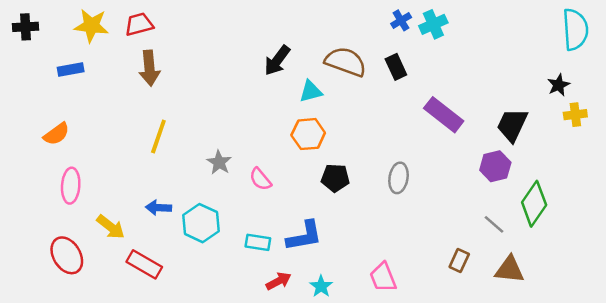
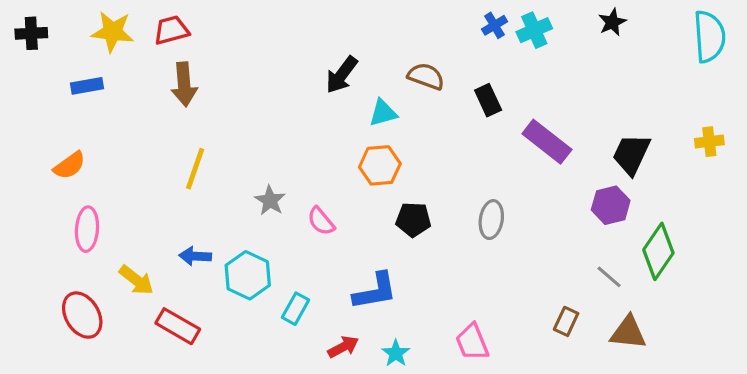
brown semicircle: (346, 62) -> (426, 76), size x0.7
black rectangle: (396, 67) -> (488, 100), moved
black star: (559, 85) -> (612, 22), moved
cyan rectangle: (258, 242) -> (296, 309), moved, turned -70

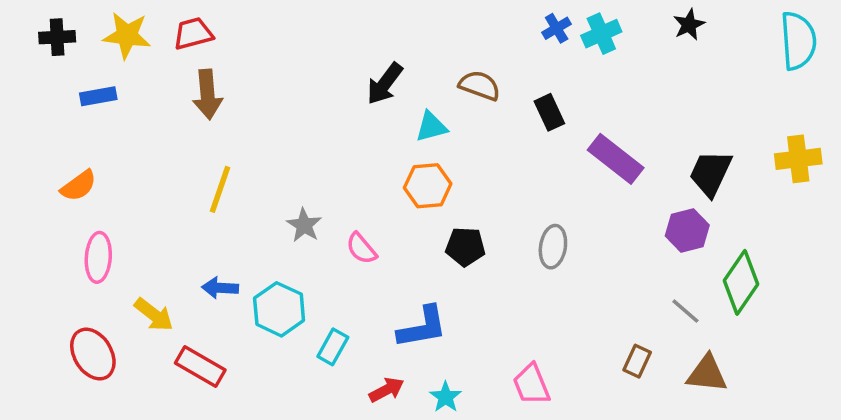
black cross: (31, 33) -> (57, 37), moved
yellow cross: (709, 142) -> (798, 159), size x1.4

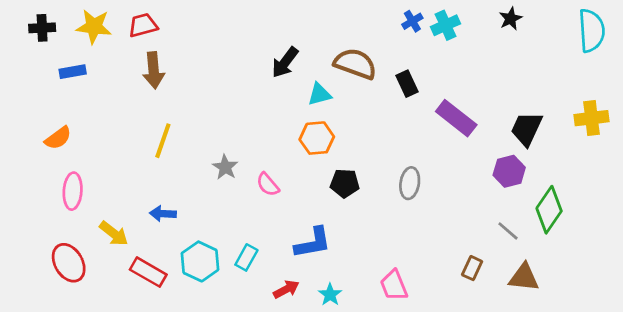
brown semicircle: (480, 85) -> (355, 64), size x1.4
cyan hexagon: (279, 309) -> (200, 261), moved

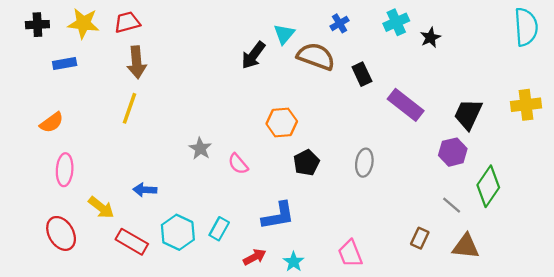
black star: (511, 19) -> (430, 38), moved
blue cross: (412, 21) -> (340, 23), moved
cyan triangle: (319, 94) -> (284, 34), moved, turned -35
yellow line: (163, 141) -> (129, 108), moved
black pentagon: (345, 183) -> (307, 163), turned -30

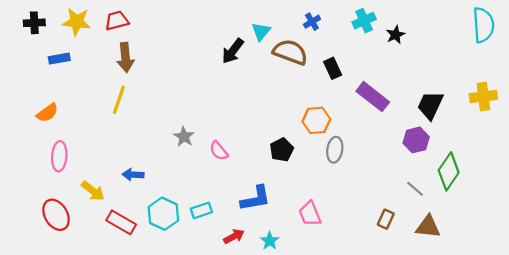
orange hexagon: (282, 123) -> (316, 120), moved
cyan rectangle: (219, 229) -> (201, 210), turned 42
pink trapezoid: (350, 254) -> (310, 214), moved

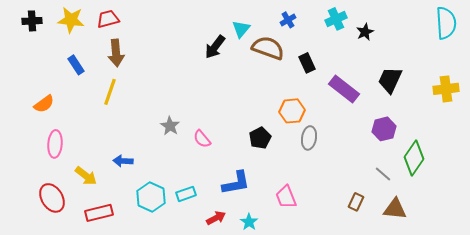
blue rectangle: (59, 59) -> (76, 65), moved, turned 66
black trapezoid: (430, 105) -> (390, 80), moved
red rectangle: (121, 222) -> (99, 213), moved, turned -44

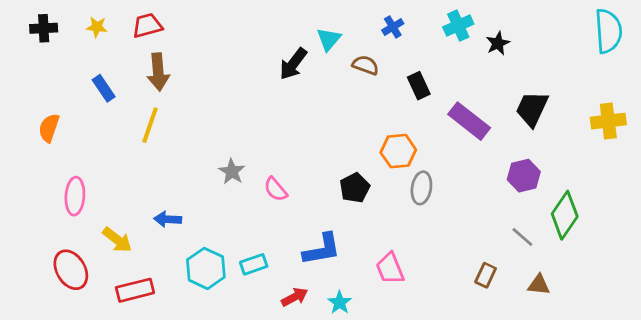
yellow star: (71, 20) -> (97, 27), size x0.6
brown semicircle: (268, 48) -> (366, 65), size x0.6
orange semicircle: (44, 104) -> (49, 128), moved, turned 145
brown triangle: (395, 209) -> (539, 285), size x0.7

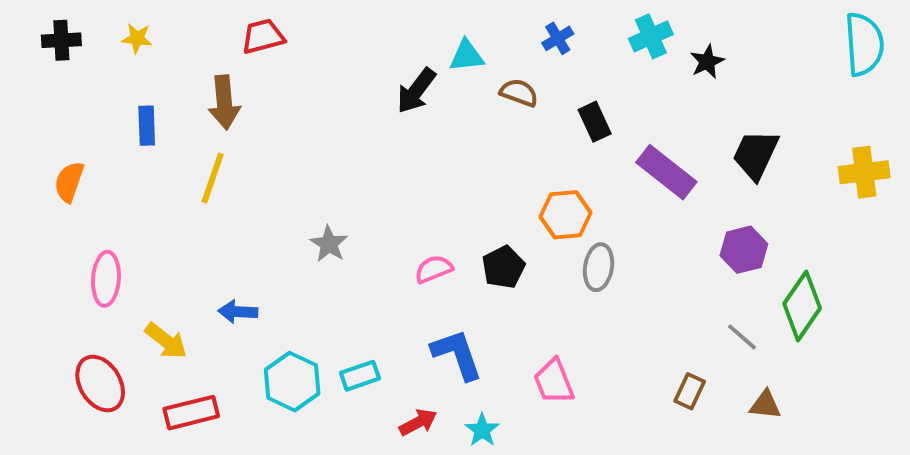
red trapezoid: (147, 26) -> (263, 36), moved
cyan triangle: (329, 39) -> (467, 56), turned 44
blue rectangle: (104, 88) -> (147, 126), turned 32
pink semicircle: (275, 189) -> (434, 269), moved, turned 108
blue L-shape: (322, 249) -> (457, 354), turned -99

